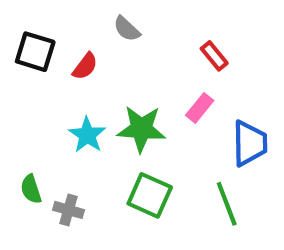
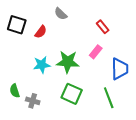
cyan star: (87, 135) -> (42, 65), turned 30

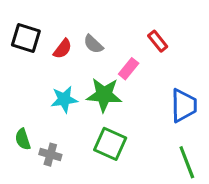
gray semicircle: (61, 14) -> (93, 44), moved
pink rectangle: (96, 52) -> (129, 69), moved
green line: (109, 98) -> (187, 162), moved

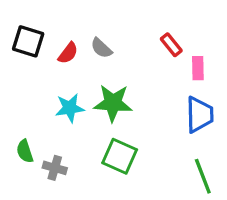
pink rectangle: (129, 69) -> (198, 68), moved, turned -40

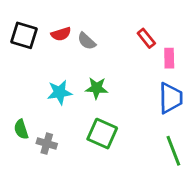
red semicircle: (68, 53) -> (61, 34), moved, turned 36
green star: (113, 103) -> (97, 88), size x0.7

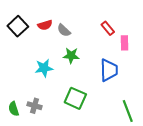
black square: (24, 35) -> (18, 26), turned 30
green star: (97, 88) -> (71, 55), moved
blue trapezoid: (171, 98) -> (109, 70), moved
green semicircle: (21, 129) -> (14, 109), moved

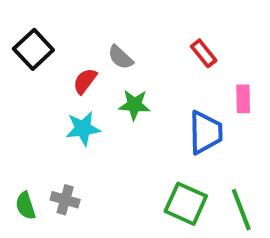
red semicircle: (45, 25) -> (85, 81), moved, turned 144
pink rectangle: (125, 43) -> (243, 99), moved
green square: (75, 98) -> (186, 204), moved

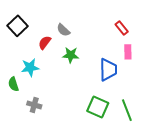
red rectangle: (204, 53) -> (122, 28), moved
cyan star: (83, 128) -> (30, 67), moved
green semicircle: (26, 206) -> (13, 84), moved

